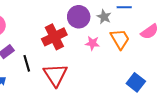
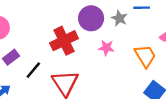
orange trapezoid: (120, 39) -> (145, 56), moved
black line: (27, 63) -> (33, 70), turned 56

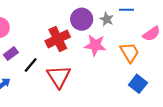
pink star: (106, 48) -> (95, 45), size x1.5

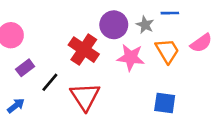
red cross: (58, 39) -> (84, 50), turned -30
orange trapezoid: (130, 53) -> (167, 51), moved
blue square: (138, 84) -> (165, 103), moved, turned -30

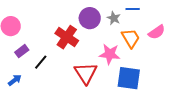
pink star: (131, 57) -> (110, 54), moved
red triangle: (85, 97) -> (86, 73), moved
blue square: (165, 103) -> (129, 78), size x1.4

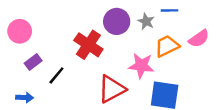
orange trapezoid: (131, 38) -> (167, 46), turned -85
red triangle: (86, 73) -> (112, 89), turned 35
blue arrow: (15, 80) -> (25, 98), turned 40

